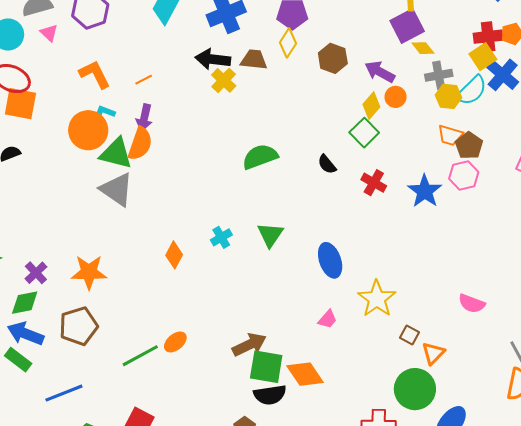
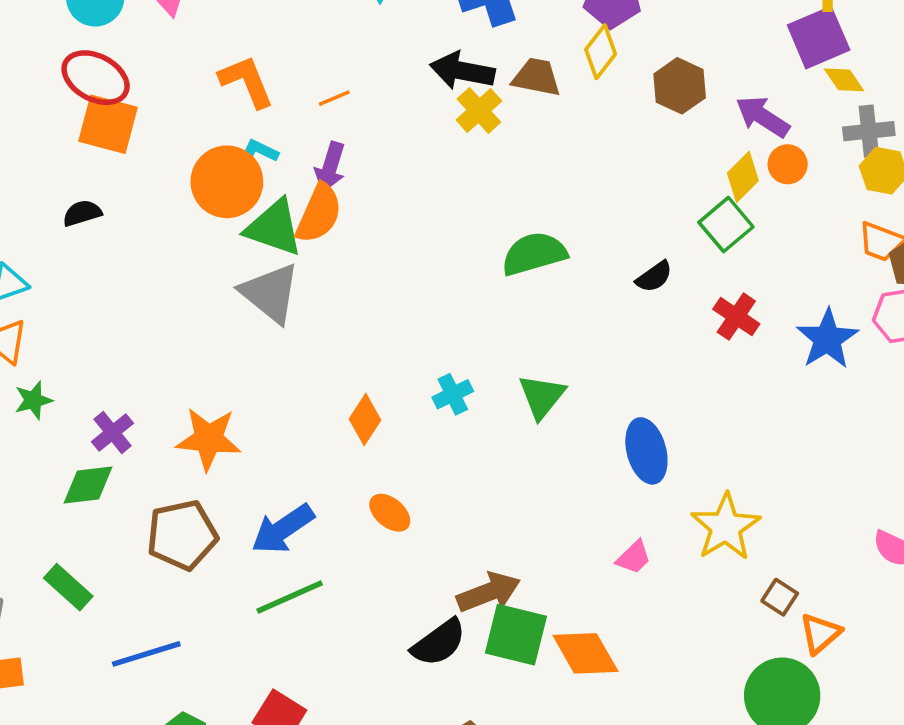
black semicircle: (327, 164) -> (654, 277), turned -90
blue arrow: (25, 334) -> (283, 529), moved, turned -60
orange ellipse: (175, 342) -> (390, 513), moved, turned 75
black semicircle: (270, 395) -> (439, 643), moved, turned -32

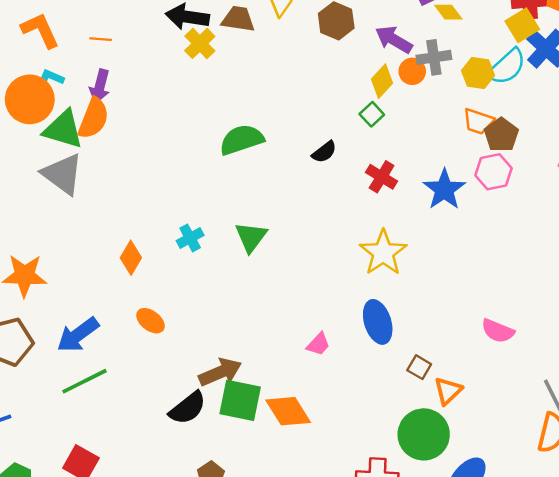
orange line: (334, 98) -> (101, 39), turned 30
gray cross: (869, 131) -> (434, 57), moved
green square: (726, 225) -> (372, 114), size x0.7
blue ellipse: (646, 451) -> (378, 322), moved
yellow star: (726, 527) -> (383, 253), moved

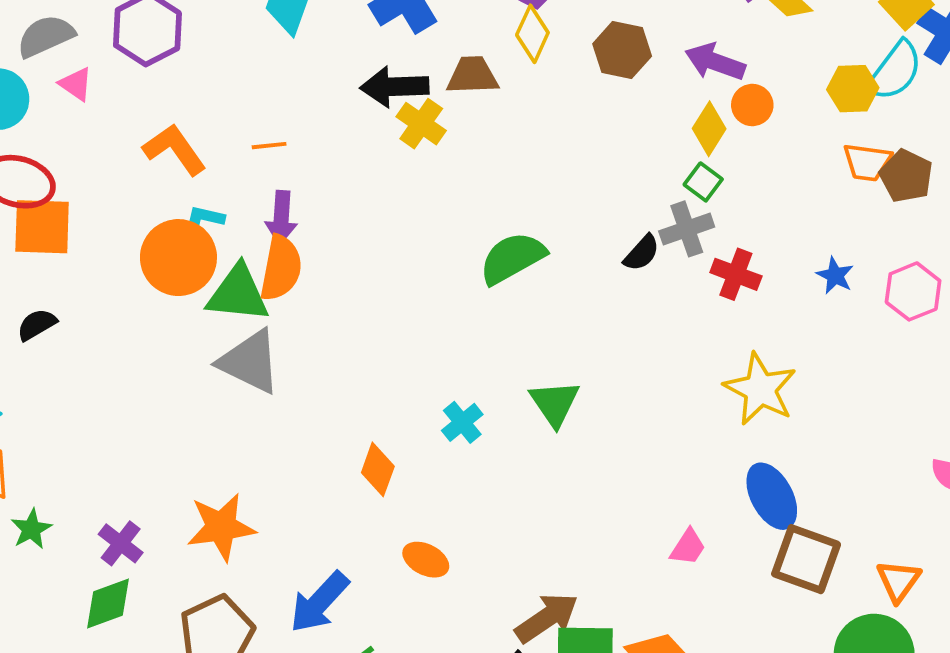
gray cross: (434, 57) -> (687, 229), moved
pink hexagon: (494, 172) -> (913, 291), moved
blue star: (444, 189) -> (835, 276), size x0.6
brown square: (419, 367) -> (806, 559), moved, size x1.8

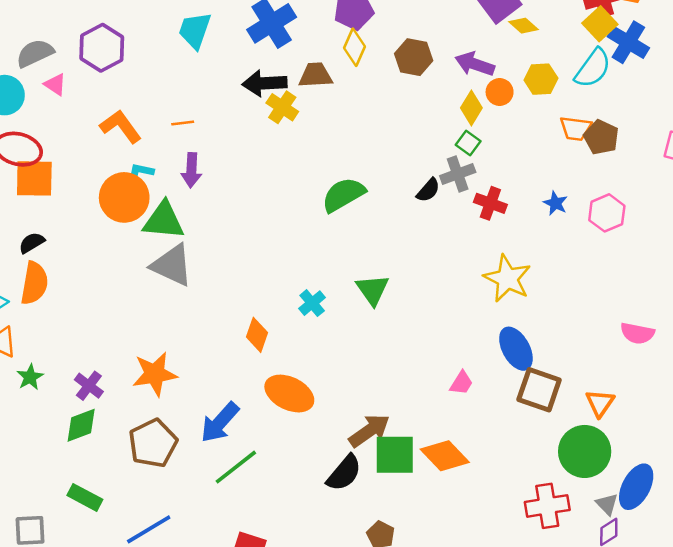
yellow hexagon: (853, 89) -> (541, 79), moved
orange semicircle: (281, 268) -> (34, 283), moved
orange ellipse: (426, 560) -> (289, 394), size x1.6

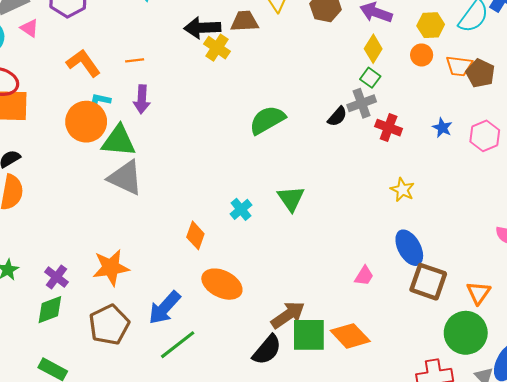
orange circle: (500, 92) -> (422, 55), moved
yellow star: (507, 279) -> (402, 190), size x0.6

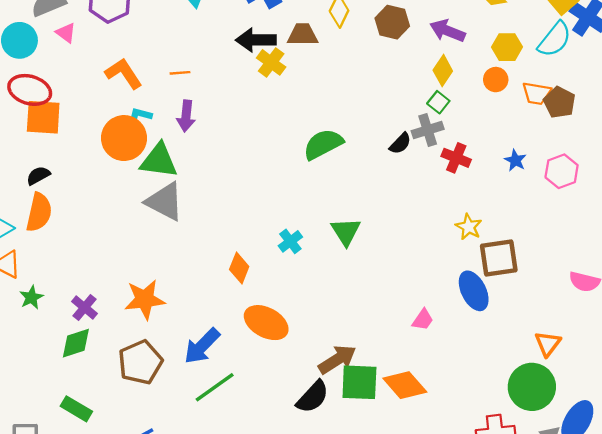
brown square: (428, 282) -> (499, 258), moved, turned -30

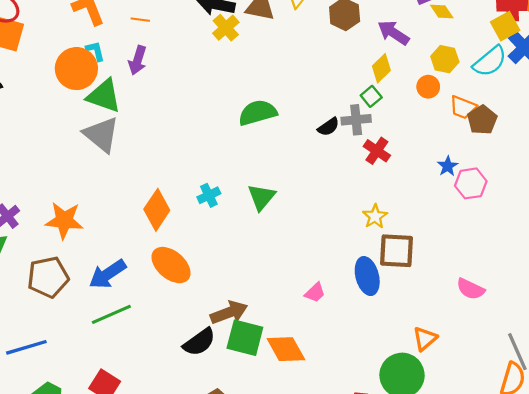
cyan L-shape: (140, 115) -> (95, 51), turned 50
blue star: (515, 160) -> (448, 166), moved
orange diamond: (239, 268) -> (157, 210), size x1.4

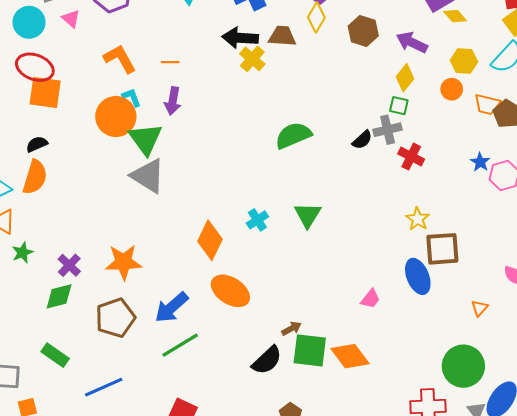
green triangle: (104, 96) -> (145, 139), turned 42
green square: (371, 96) -> (399, 106), turned -30
brown arrow: (229, 313) -> (291, 329), size x0.6
orange triangle: (425, 339) -> (480, 308), moved, size x0.7

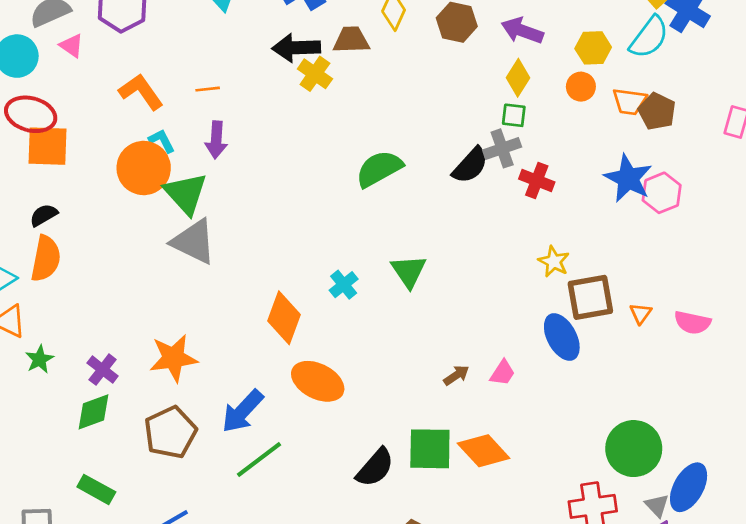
black semicircle: (362, 140) -> (470, 165), size x1.4
blue star: (480, 162) -> (628, 178), size x1.8
orange triangle: (480, 308) -> (641, 313), moved
brown arrow: (291, 329) -> (456, 375), moved

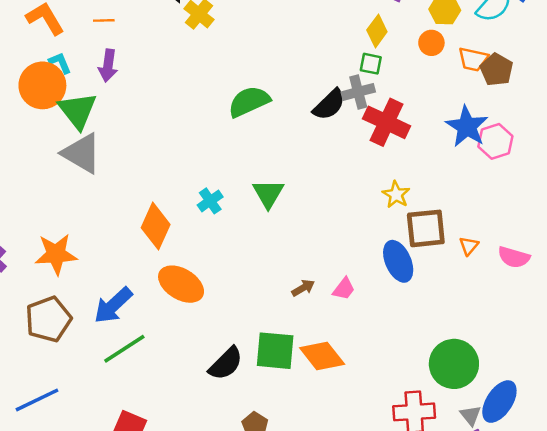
red cross: (537, 180) -> (387, 122), size x1.5

